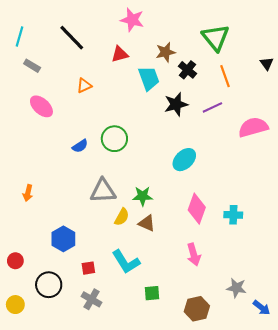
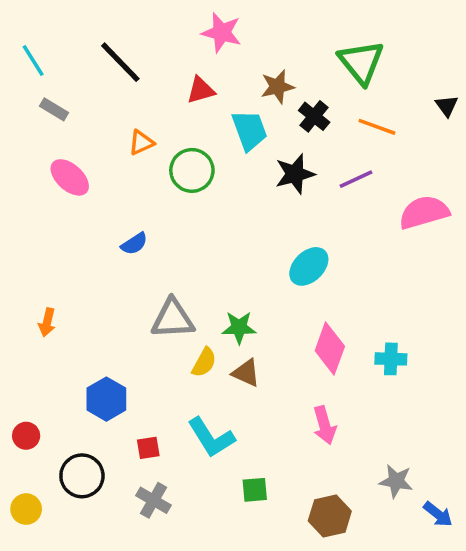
cyan line: (20, 37) -> (33, 60), turned -48
orange line: (225, 76) -> (377, 127), turned -50
green circle: (114, 139) -> (192, 170), moved

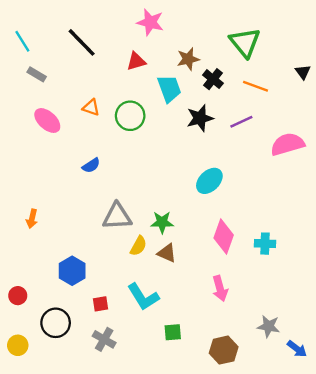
orange triangle: (141, 143) -> (91, 107), moved, turned 42

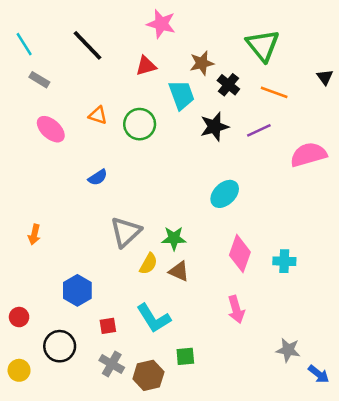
gray triangle: (117, 216) -> (126, 232), turned -40
brown hexagon: (224, 350) -> (148, 375), moved

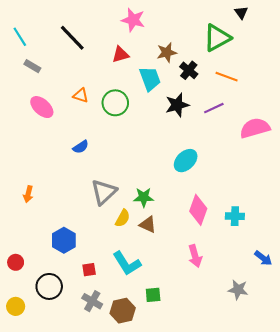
green triangle: (263, 45) -> (217, 38), turned 40
black triangle: (325, 77) -> (241, 13), moved
blue arrow: (319, 374) -> (263, 258), moved

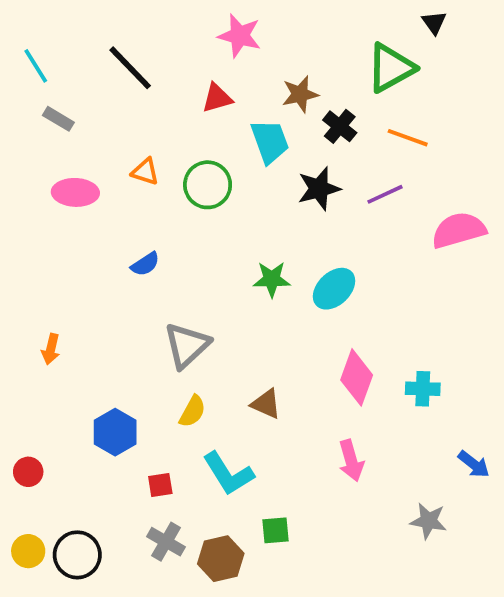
pink ellipse: (42, 107) -> (75, 192), turned -40
green star: (144, 197) -> (272, 279), moved
yellow semicircle: (123, 218) -> (192, 411), moved
black circle: (49, 286) -> (77, 555), moved

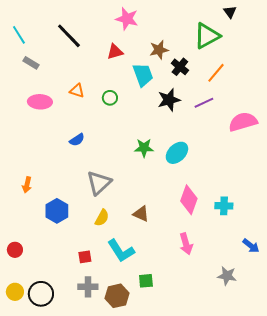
orange line: (408, 138) -> (216, 73), turned -70
green circle: (208, 185) -> (110, 98), size x0.6
blue hexagon: (115, 432) -> (57, 211), moved
gray cross: (166, 542) -> (88, 287), turned -30

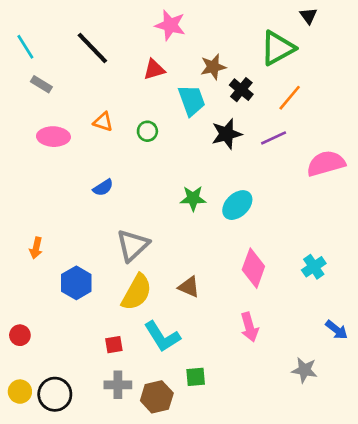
cyan cross: (224, 206) -> (314, 267), moved, turned -36
yellow semicircle: (102, 218) -> (137, 292), size x1.6

